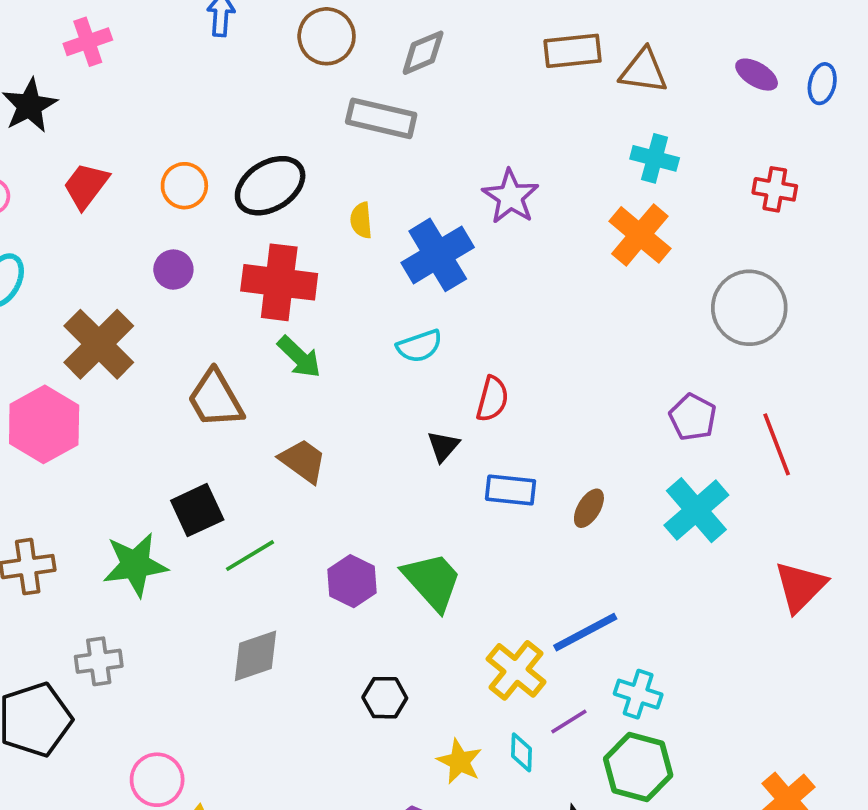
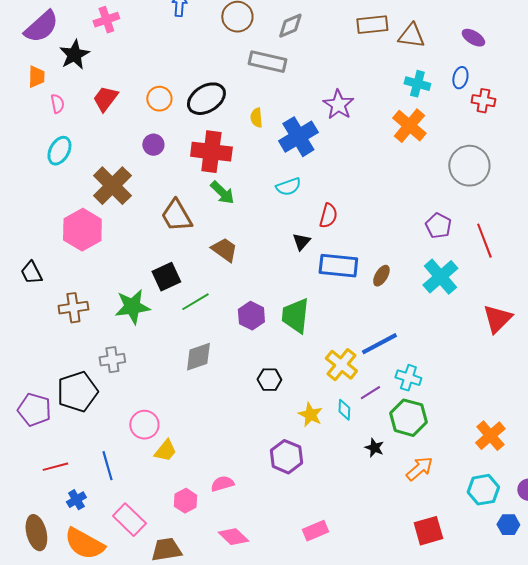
blue ellipse: (822, 84) -> (460, 78), moved
blue rectangle: (511, 490) -> (338, 266), size x1.4
green trapezoid: (432, 581) -> (295, 316), turned -132

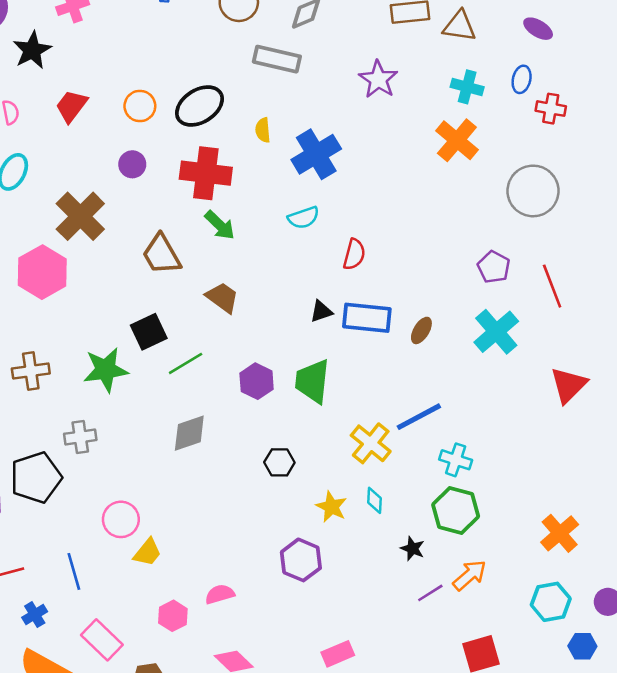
purple star: (338, 105) -> (378, 79), moved
black triangle: (301, 242) -> (321, 311), moved, turned 30
purple line: (370, 393) -> (430, 593), moved

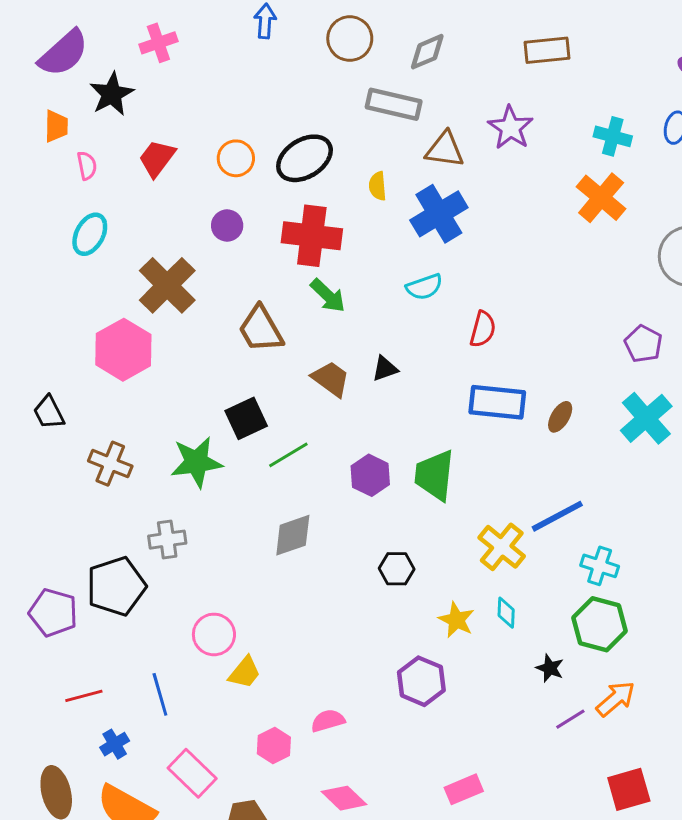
brown triangle: (459, 26) -> (445, 150), moved
black triangle: (321, 311) -> (385, 369), moved
brown cross: (31, 371) -> (110, 464), turned 30

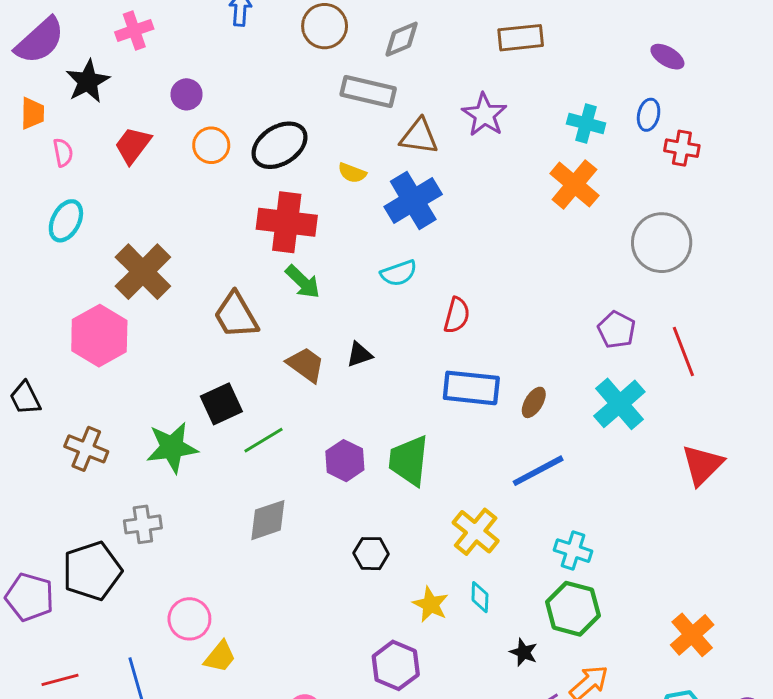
yellow semicircle: (378, 186) -> (352, 173), turned -64
purple circle: (227, 225) -> (187, 94), moved
blue line: (557, 516) -> (538, 471), moved

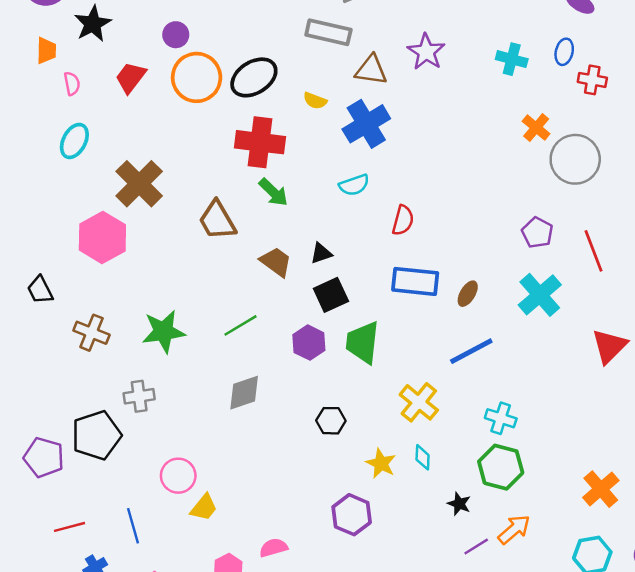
orange circle: (211, 145) -> (197, 77), size x1.6
orange cross: (574, 184) -> (536, 128), moved, size x0.7
black square: (221, 404) -> (331, 295), moved

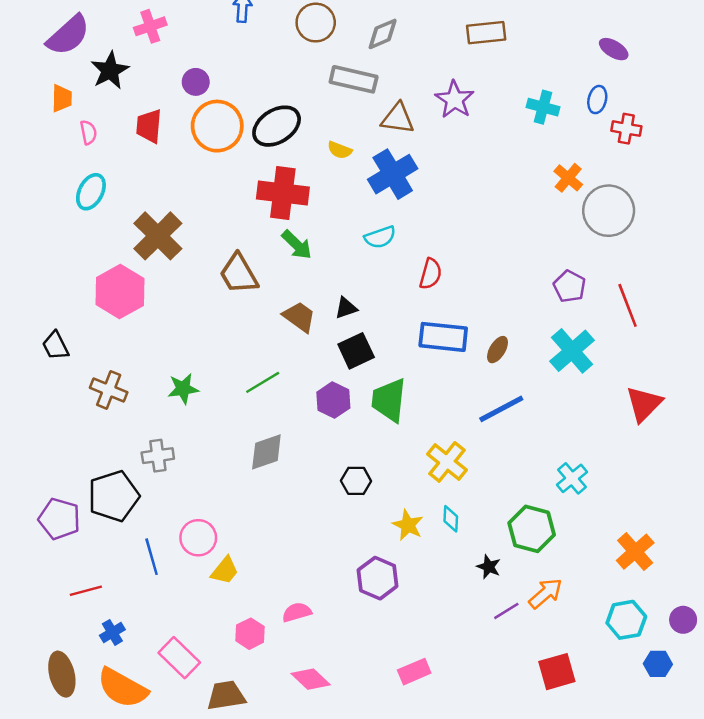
red trapezoid: (131, 77) -> (149, 126), turned -32
green star: (164, 332) -> (183, 389), size x0.7
cyan cross: (501, 418) -> (572, 478), moved, turned 32
blue line: (133, 526) -> (152, 557), moved

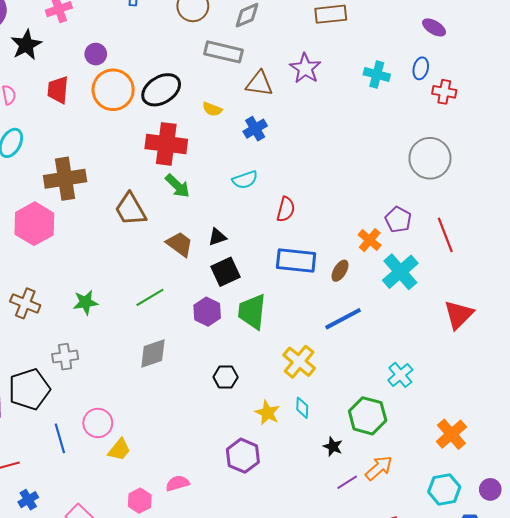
blue cross: (393, 174) -> (255, 129), size x0.6
orange cross: (568, 178) -> (370, 240), moved
brown cross: (158, 236) -> (65, 179), turned 36

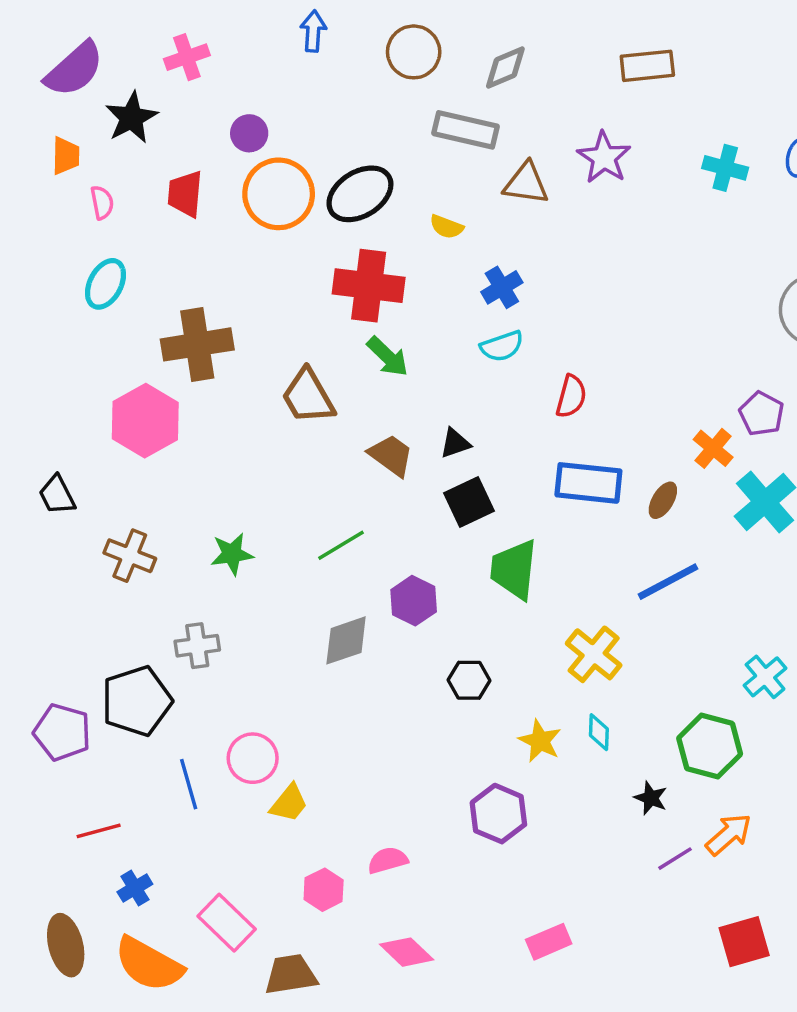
blue cross: (255, 129) -> (502, 287), moved
purple hexagon: (207, 312) -> (414, 601), moved

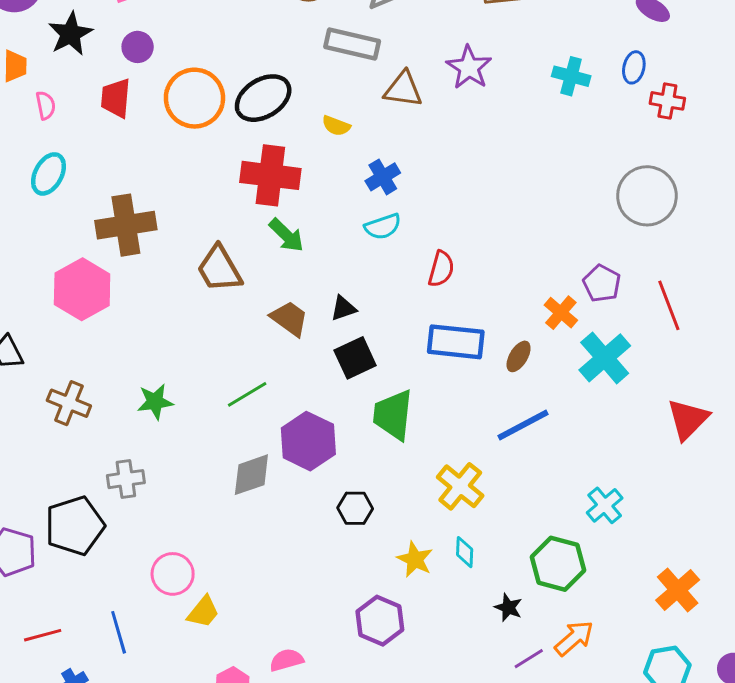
purple circle: (249, 133) -> (138, 47), moved
purple hexagon: (414, 601) -> (308, 441), size x1.4
blue line: (189, 784) -> (119, 632), moved

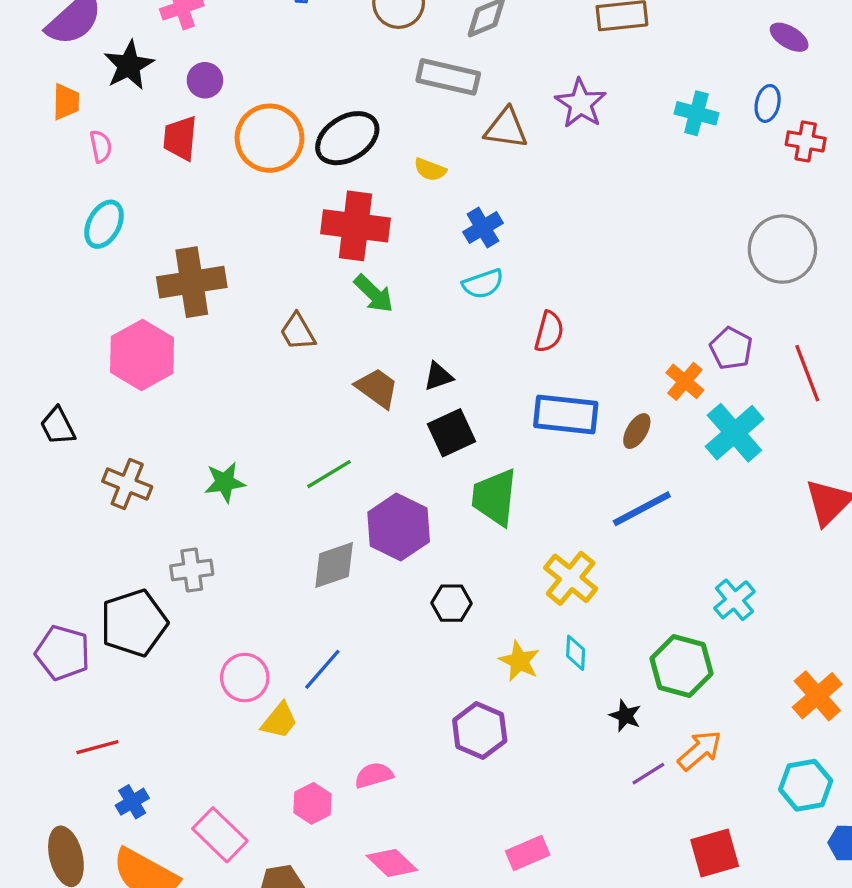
brown trapezoid: (219, 269) -> (298, 332), size x0.7
blue line: (119, 632) -> (322, 669), moved, turned 57

